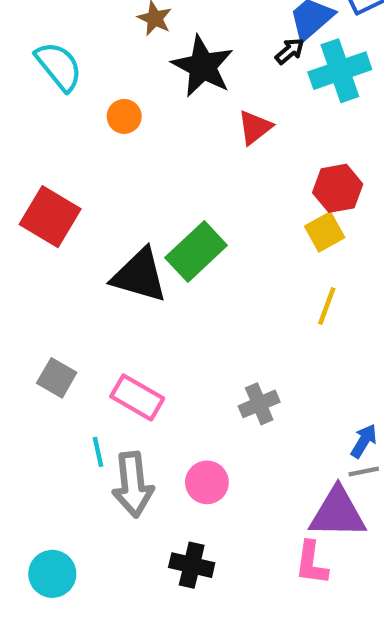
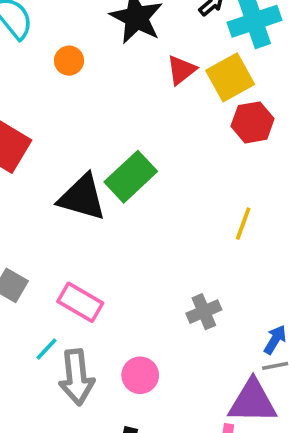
yellow square: (325, 232) -> (230, 77), moved, size x1.4
gray cross: (259, 404) -> (204, 312), moved
cyan line: (98, 452) -> (47, 349), turned 55

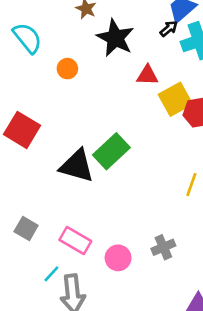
red triangle: (181, 70) -> (147, 75), turned 40
yellow square: (230, 77) -> (175, 99), moved
pink circle: (140, 375) -> (118, 258), moved

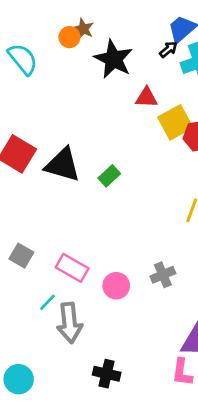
orange circle: (67, 69) -> (69, 37), moved
green rectangle: (111, 151) -> (109, 176), size x0.6
black triangle: (77, 166) -> (63, 165), moved

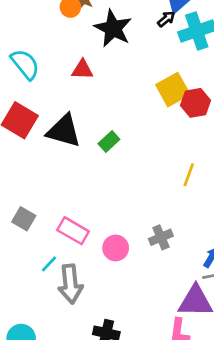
cyan semicircle: (23, 59) -> (25, 64), moved
red triangle: (146, 98) -> (82, 70), moved

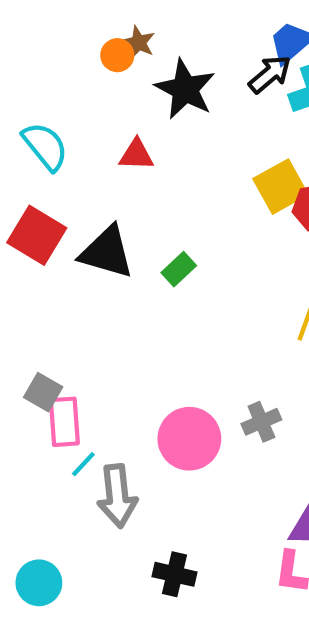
black arrow: (166, 19) -> (270, 74), size x1.5
pink rectangle: (73, 231) -> (64, 422), moved, turned 56
pink circle: (116, 248) -> (189, 439), size x1.5

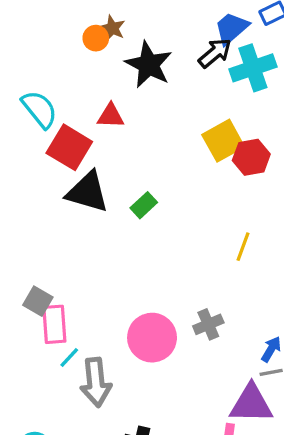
red square: (37, 235) -> (69, 147), moved

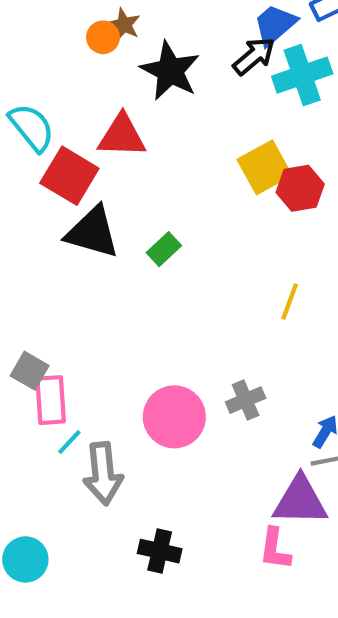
red triangle: (111, 116) -> (122, 136), size x1.4

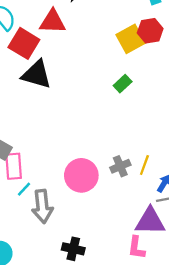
red hexagon: (300, 188) -> (150, 31), moved
green rectangle: (164, 249) -> (123, 84), moved
yellow line: (290, 302) -> (144, 165), moved

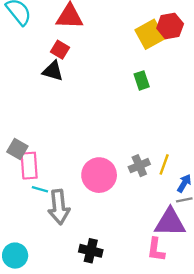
red square: (24, 43) -> (60, 50), moved, size x0.6
black triangle: (37, 74) -> (53, 71), size x0.7
green rectangle: (123, 84) -> (142, 80), turned -66
cyan line: (24, 189) -> (40, 189), turned 63

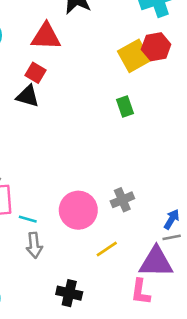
yellow line: (164, 164) -> (107, 249), moved, turned 36
cyan line: (40, 189) -> (28, 219), moved
gray arrow: (59, 207) -> (34, 245), size x0.7

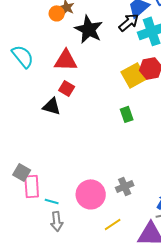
red square: (36, 73) -> (67, 88), moved

